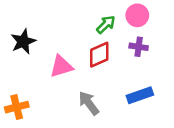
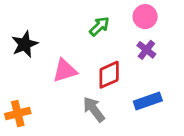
green arrow: (106, 24) -> (99, 26), moved
purple cross: (139, 47) -> (146, 50), turned 30
red diamond: (99, 55) -> (109, 75), moved

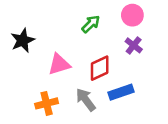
blue rectangle: (148, 101) -> (121, 92), moved
orange cross: (18, 113) -> (47, 103), moved

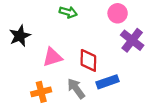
green arrow: (91, 24) -> (68, 12), moved, turned 60
purple cross: (134, 45) -> (132, 40), moved, size x1.5
red diamond: (100, 68) -> (88, 60), turned -65

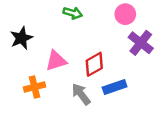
red diamond: (88, 60) -> (94, 64), turned 60
orange cross: (41, 92) -> (35, 87), moved

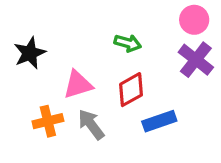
green arrow: (73, 13) -> (128, 43), moved
pink circle: (125, 14) -> (194, 20), moved
gray arrow: (81, 94) -> (91, 124), moved

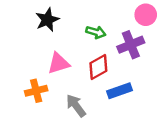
black star: (30, 53) -> (47, 20), moved
purple cross: (196, 60) -> (131, 45), moved, turned 30
gray arrow: (91, 124) -> (76, 106), moved

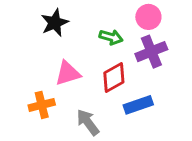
pink circle: (146, 15) -> (148, 17), moved

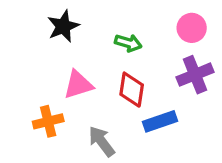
pink circle: (148, 17) -> (192, 28), moved
purple cross: (151, 52) -> (195, 75), moved
red diamond: (114, 78) -> (132, 90), turned -52

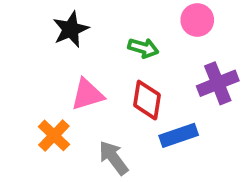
pink circle: (192, 28) -> (197, 20), moved
orange cross: (48, 121) -> (54, 135), turned -32

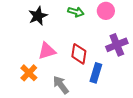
green arrow: (143, 48) -> (76, 12), moved
blue rectangle: (179, 135) -> (96, 73), turned -54

